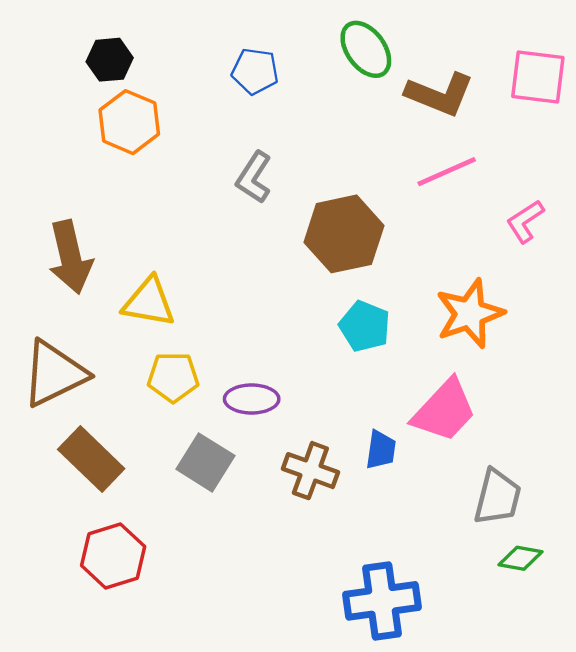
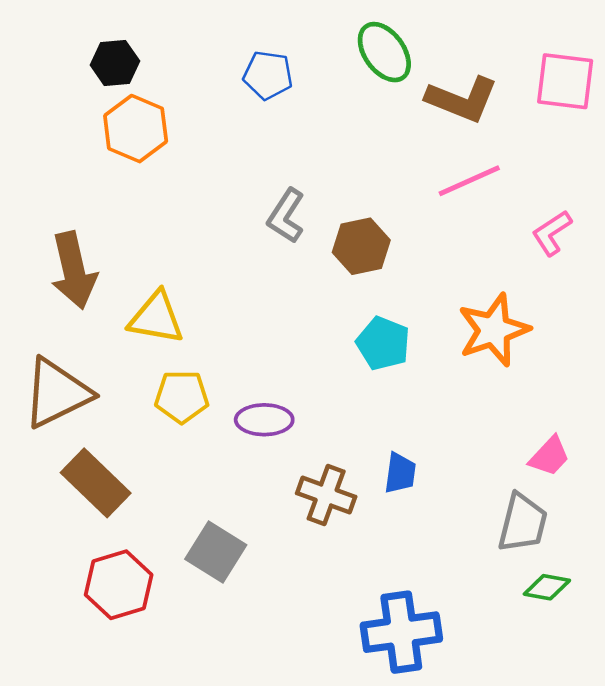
gray L-shape: (254, 177) -> (286, 216), moved
brown hexagon: (344, 234) -> (361, 246), size x0.7
pink trapezoid: (444, 411) -> (549, 456), moved, size x0.6
gray square: (205, 462) -> (216, 552), moved

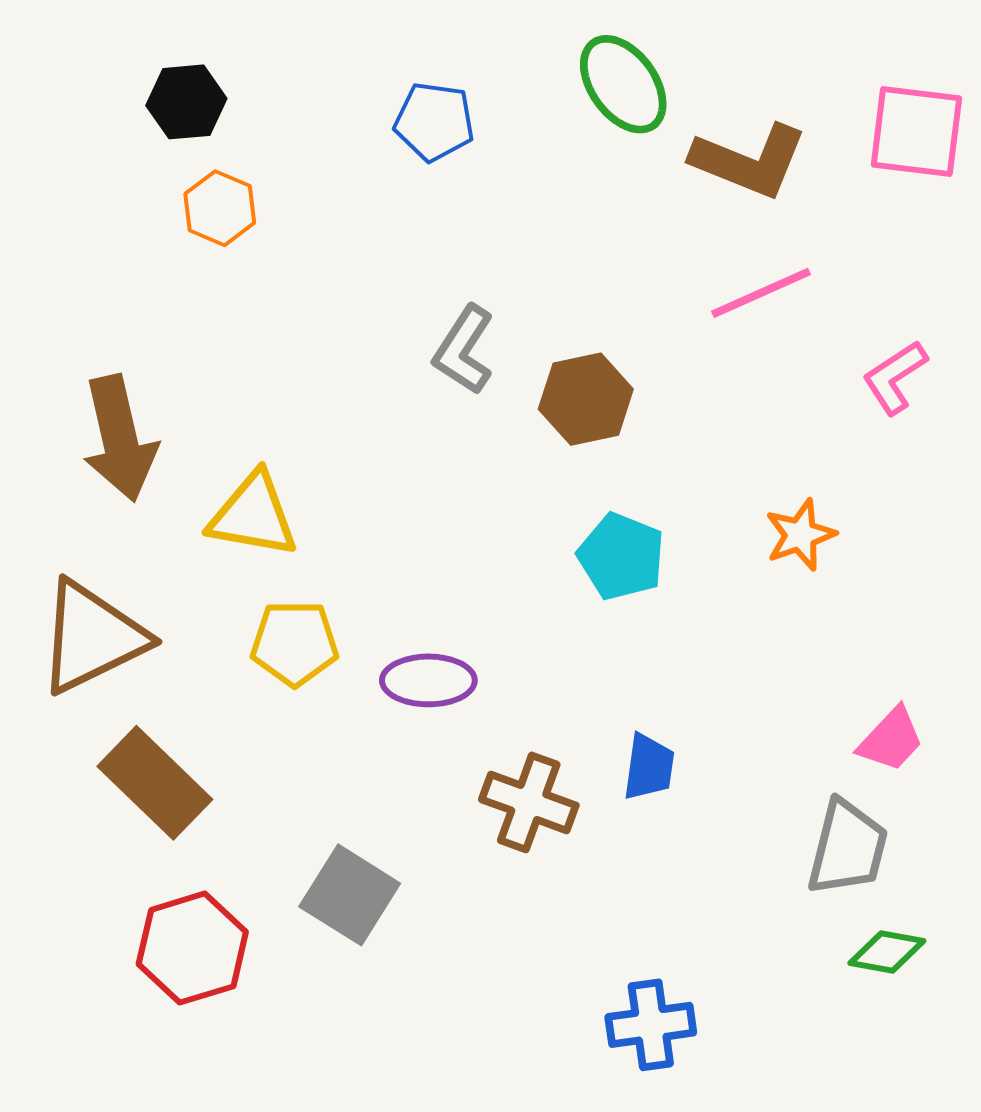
orange hexagon: (136, 129) -> (220, 208), size x0.7
orange star: (494, 330) -> (800, 535), size x0.6
blue cross: (401, 632) -> (651, 1025), size x0.7

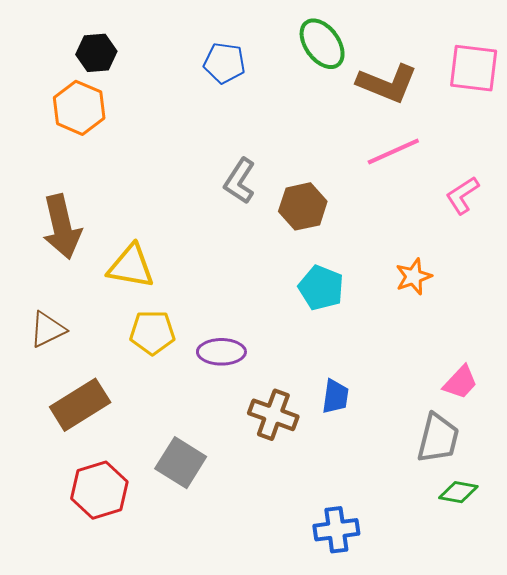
orange hexagon: (220, 208) -> (79, 108), moved, size x1.4
brown triangle: (92, 637) -> (48, 329), size x0.6
brown rectangle: (155, 783) -> (80, 405), turned -76

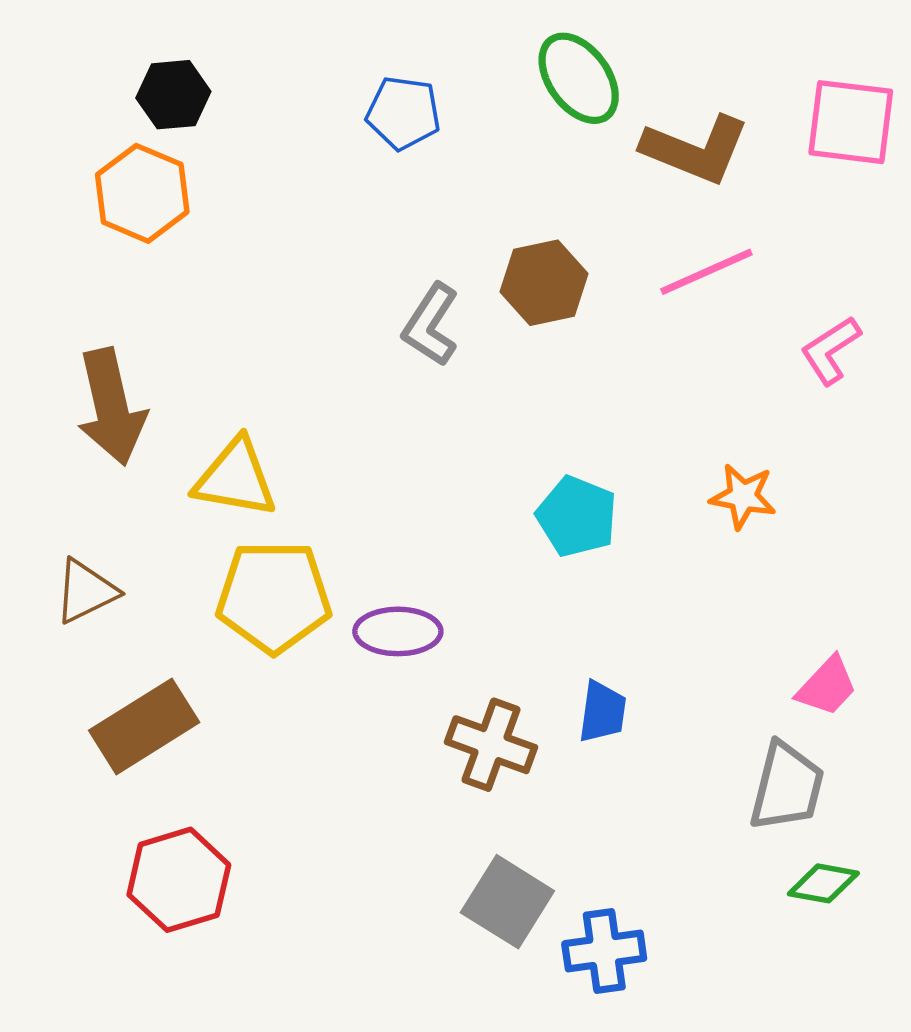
brown hexagon: (303, 206) -> (544, 283), moved
orange star: (414, 277) -> (743, 496), turned 30
yellow pentagon: (152, 332) -> (274, 597), size x1.4
gray square: (181, 463) -> (507, 902), moved

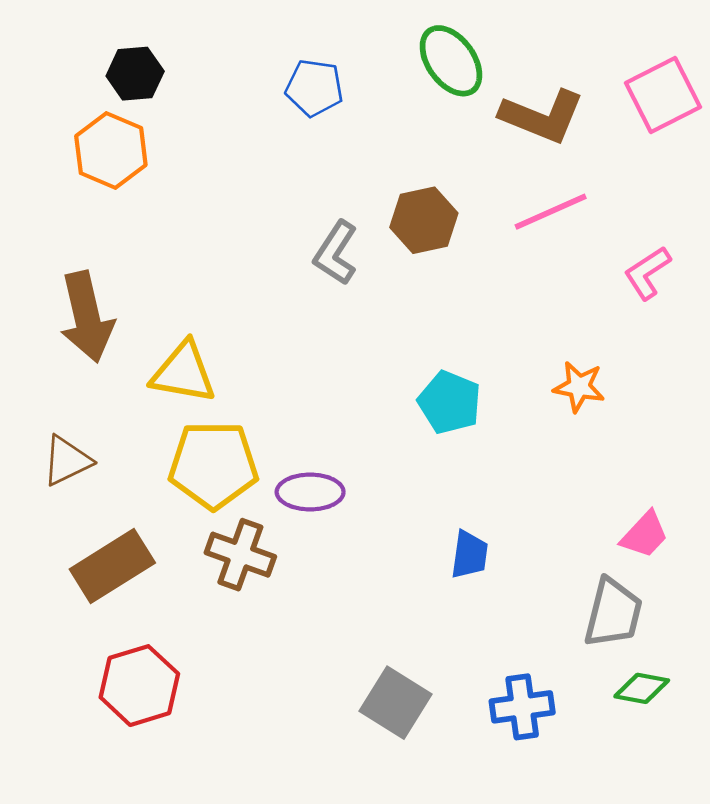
pink square: (851, 122) -> (663, 95), turned -34
brown cross: (491, 745) -> (240, 555), moved
blue cross: (604, 951) -> (522, 707), moved

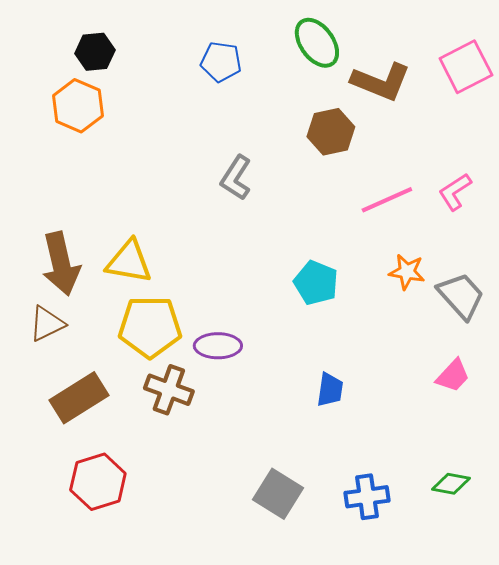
pink line: (551, 212) -> (387, 200), moved
brown hexagon: (424, 220) -> (331, 132), moved
brown arrow: (87, 317) -> (61, 264), moved
gray trapezoid: (613, 613) -> (461, 296), moved, turned -56

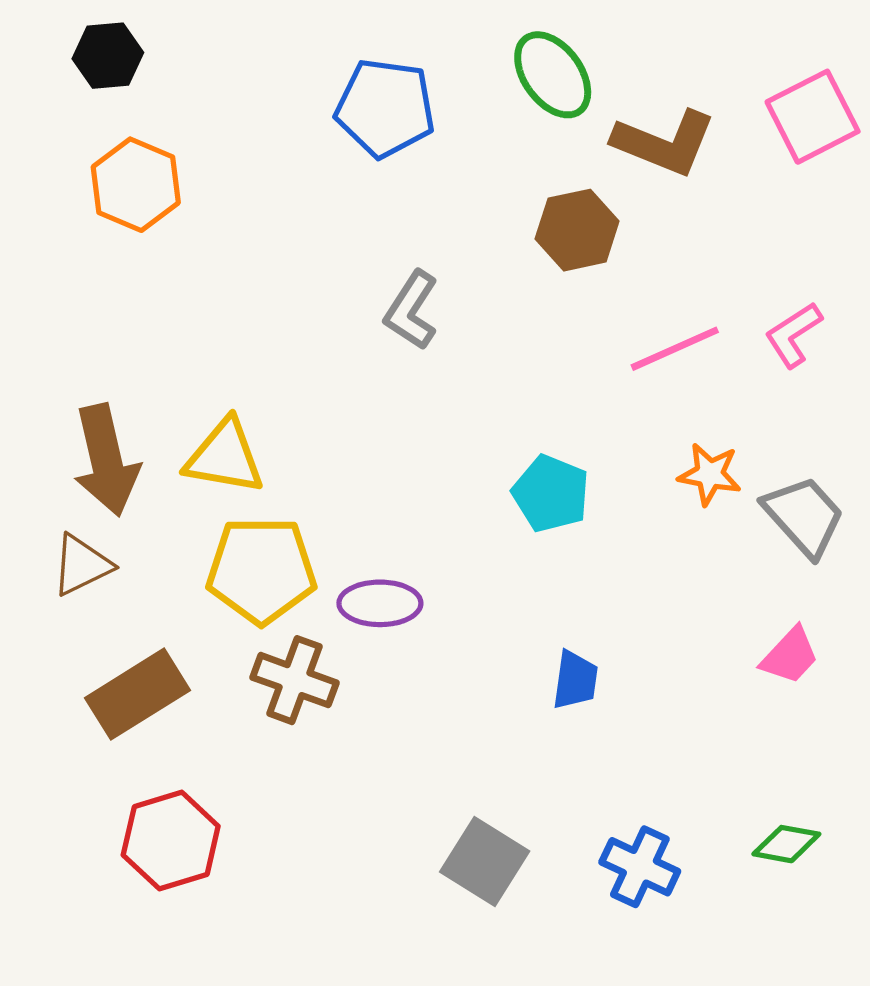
black hexagon: (95, 52) -> (108, 56), moved
blue pentagon: (221, 62) -> (385, 108), size x1.4
blue cross: (367, 497) -> (640, 867), turned 33

